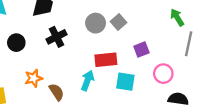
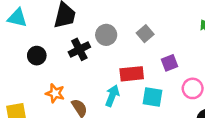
gray circle: (96, 23) -> (106, 35), moved
orange star: (34, 78) -> (55, 93), turned 30

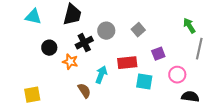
orange star: (55, 93) -> (70, 62), moved
cyan arrow: (112, 96) -> (101, 75), moved

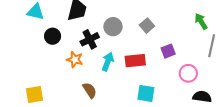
black circle: (49, 48) -> (53, 36), moved
cyan arrow: (101, 75) -> (108, 62), moved
cyan square: (144, 82) -> (146, 93), moved

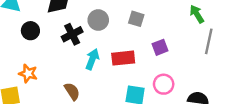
gray square: (147, 26) -> (136, 19), turned -32
orange star: (75, 60) -> (28, 73), moved
pink circle: (188, 73) -> (164, 84), moved

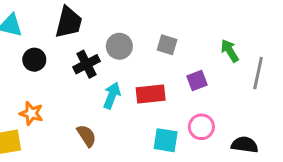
green arrow: (197, 14) -> (230, 51), moved

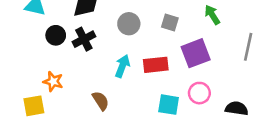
green arrow: (230, 51) -> (212, 15), moved
black cross: (87, 64) -> (84, 39), moved
purple square: (197, 81) -> (196, 53), size x1.6

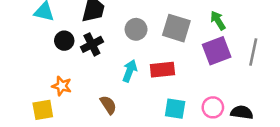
gray square: (170, 22) -> (176, 28), size x1.6
purple square: (196, 53) -> (217, 51), moved
pink circle: (199, 93) -> (213, 107), moved

